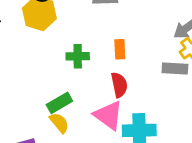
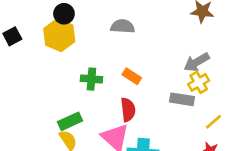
orange rectangle: (120, 49) -> (132, 76), turned -60

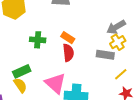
red semicircle: (128, 110) -> (68, 53), moved
yellow line: (214, 122) -> (121, 74), moved

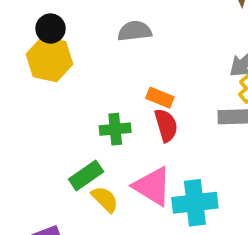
green cross: (38, 40) -> (115, 129), moved
yellow semicircle: (20, 85) -> (105, 199), moved

